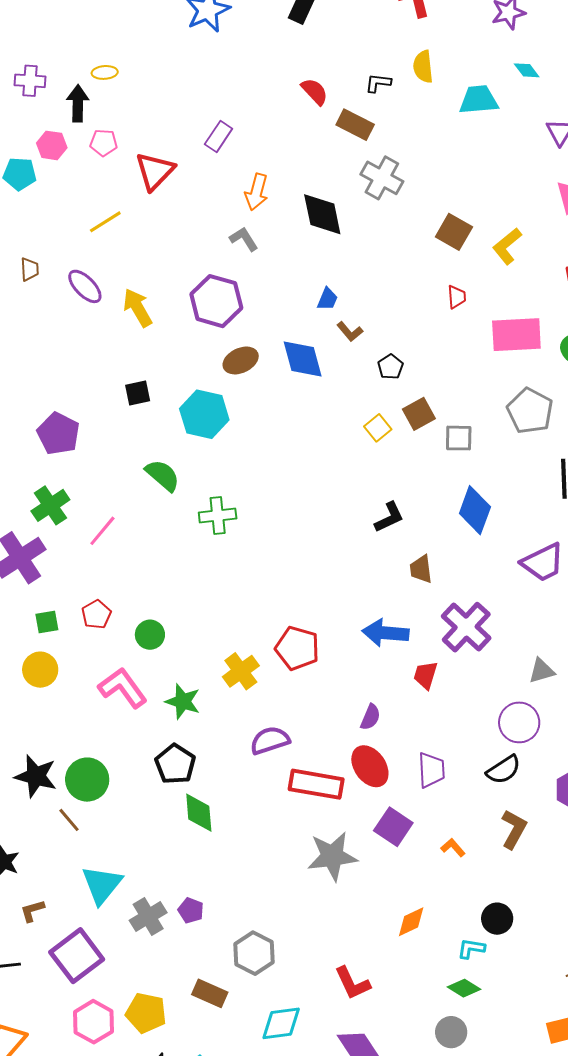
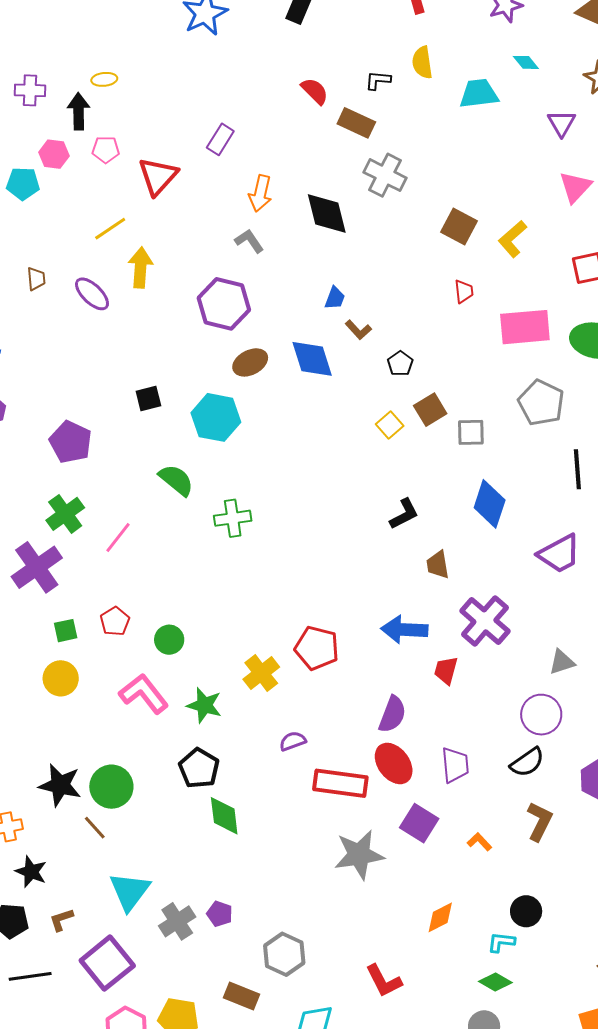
yellow arrow: (138, 308) -> (140, 268), moved, turned 36
purple semicircle: (370, 717) -> (392, 714), size x1.4
purple semicircle: (270, 740) -> (293, 741), size x0.7

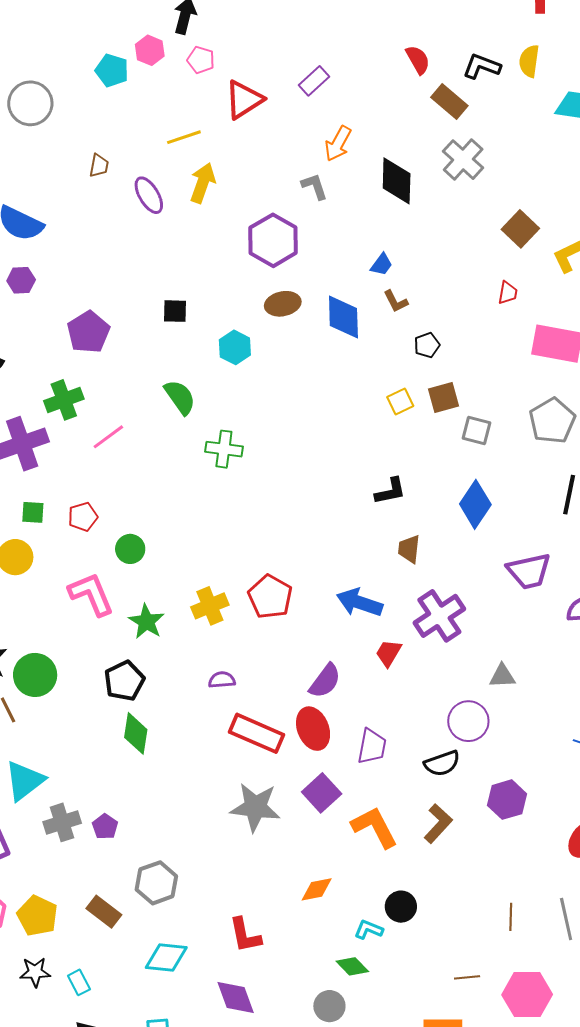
black L-shape: (378, 80) -> (482, 66), size x1.4
cyan hexagon: (216, 417) -> (235, 347), size x0.7
orange L-shape: (479, 842) -> (375, 827), size x2.0

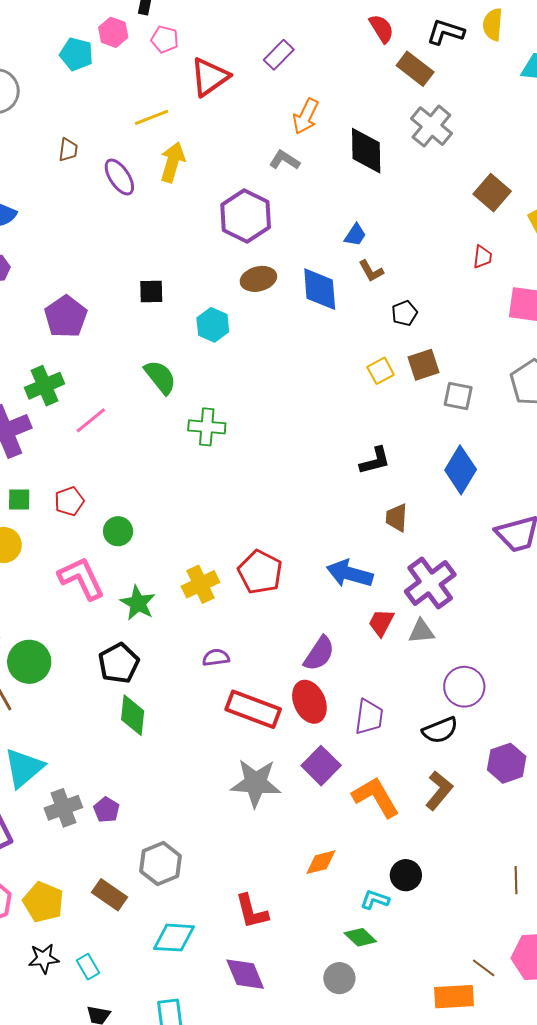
gray L-shape: (315, 186) -> (284, 160), turned -36
gray triangle: (502, 676) -> (421, 631), moved
brown line: (467, 977) -> (484, 968), moved, turned 45

